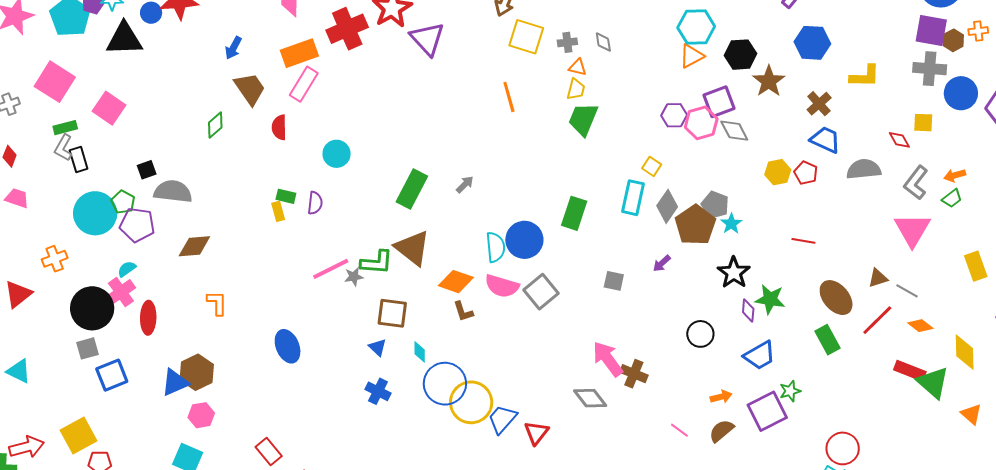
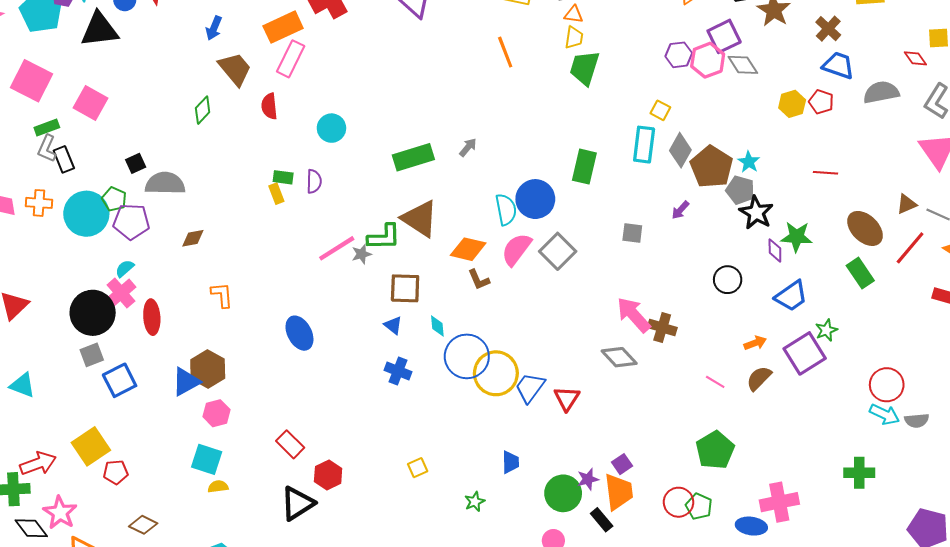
green rectangle: (412, 189) -> (413, 157), turned 51
gray pentagon: (715, 205) -> (740, 190), moved
brown diamond: (194, 246) -> (193, 238), size x0.7
orange cross: (55, 259) -> (39, 203), moved, turned 30
pink semicircle: (502, 286) -> (516, 249), turned 116

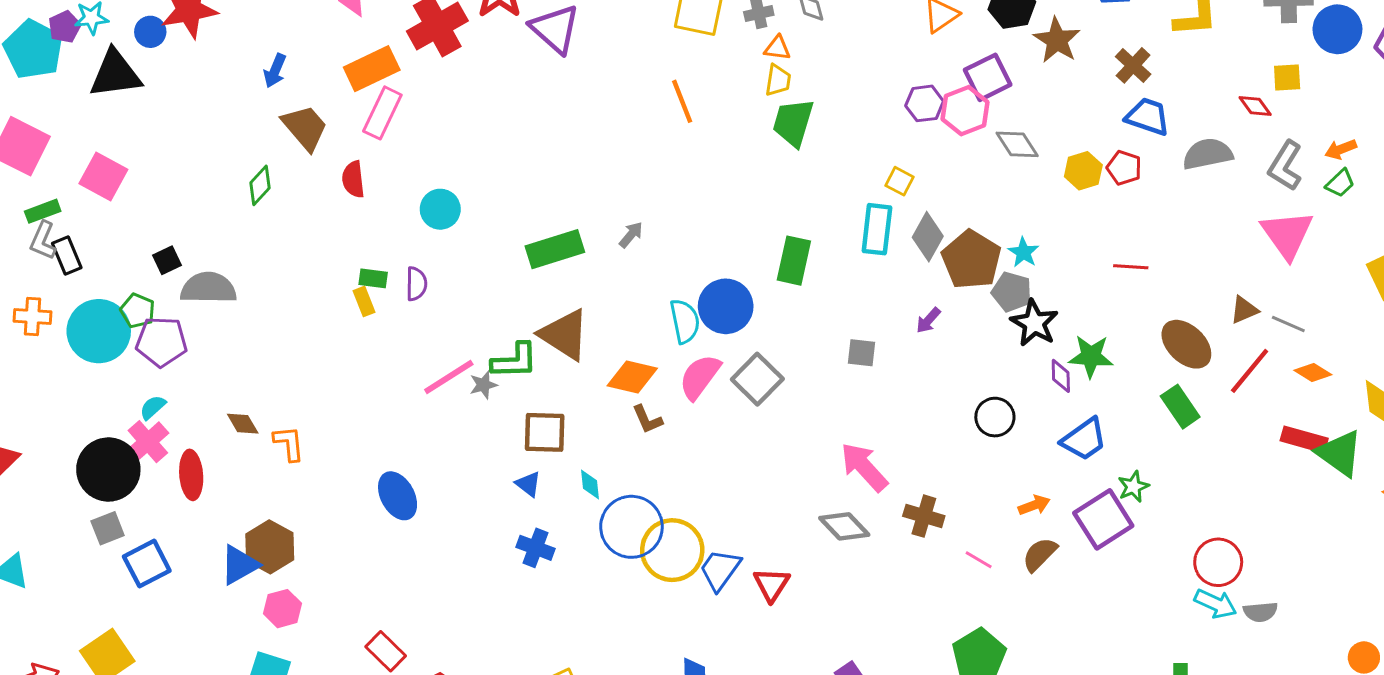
gray diamond: (743, 65) -> (1017, 144), moved
brown diamond: (193, 238) -> (243, 424), moved, turned 70
brown cross: (662, 327) -> (924, 516), moved

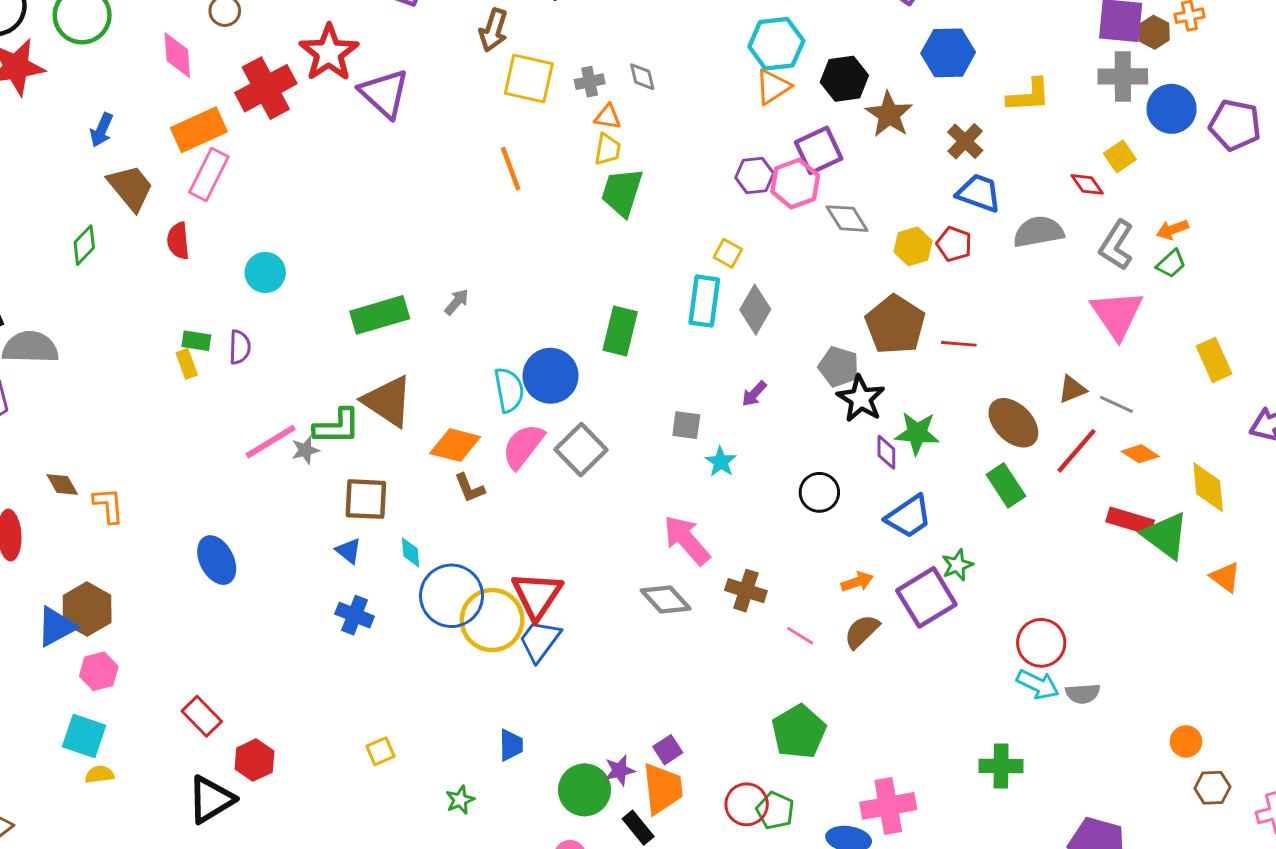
yellow square: (1287, 77) -> (1120, 156), turned -32
cyan star: (1023, 252) -> (721, 462), moved
brown pentagon: (971, 260) -> (895, 325), moved
red triangle: (772, 584) -> (537, 595), moved, size x1.4

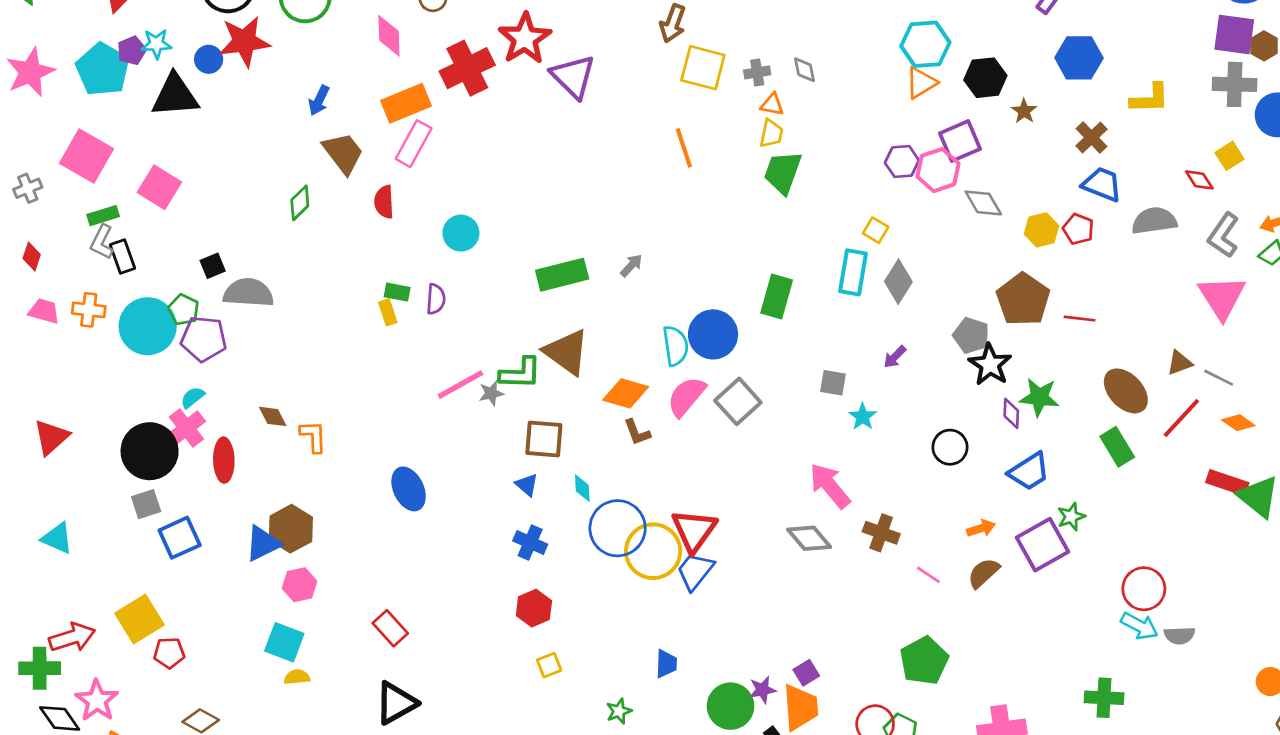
brown star: (889, 114) -> (1024, 111), size x0.6
red hexagon: (254, 760) -> (534, 608), moved

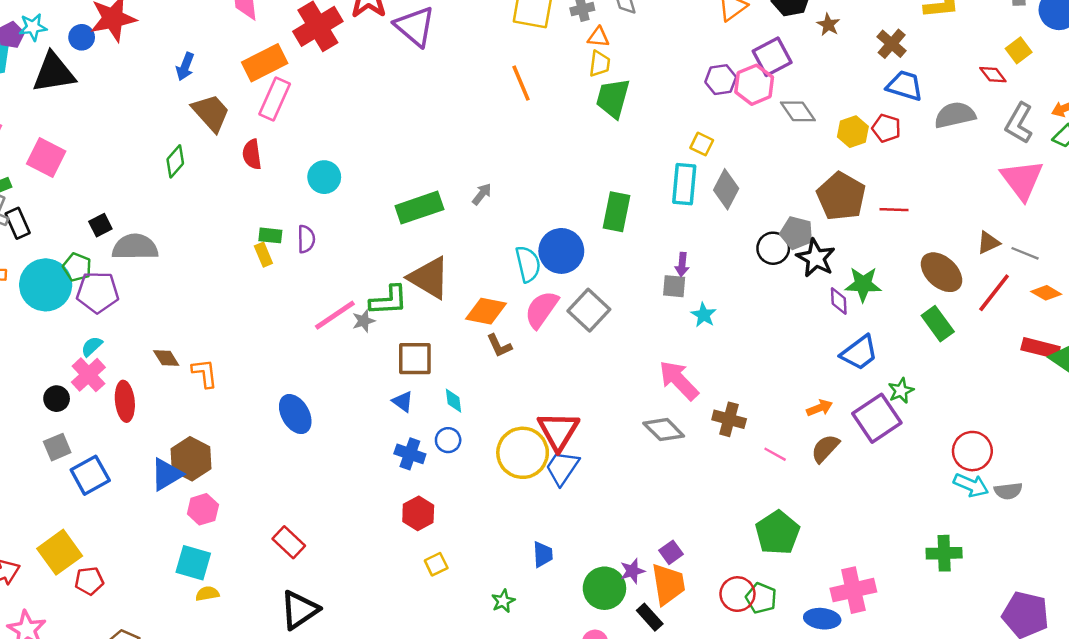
purple arrow: (895, 357) -> (682, 265), moved, turned -35
black circle: (950, 447) -> (773, 248), moved
black circle: (150, 451) -> (57, 399), size x0.5
blue circle: (618, 528) -> (448, 440), moved, size x0.5

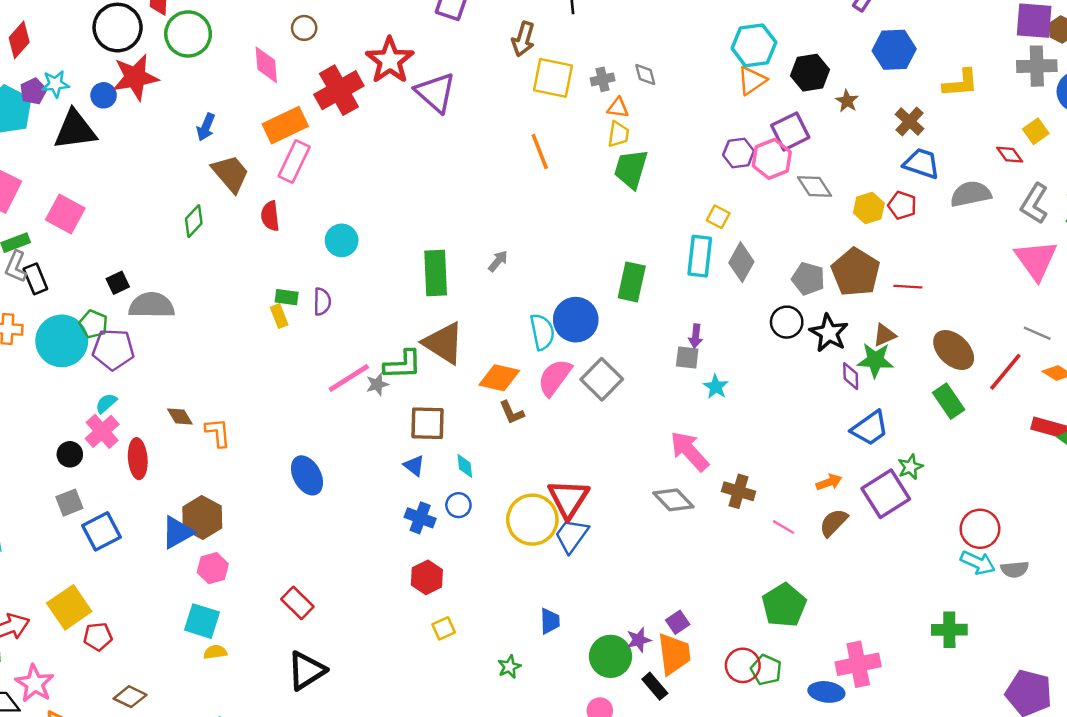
green rectangle: (419, 208) -> (436, 273), turned -75
gray pentagon: (797, 233) -> (808, 279), moved
brown triangle: (988, 243) -> (884, 335), moved

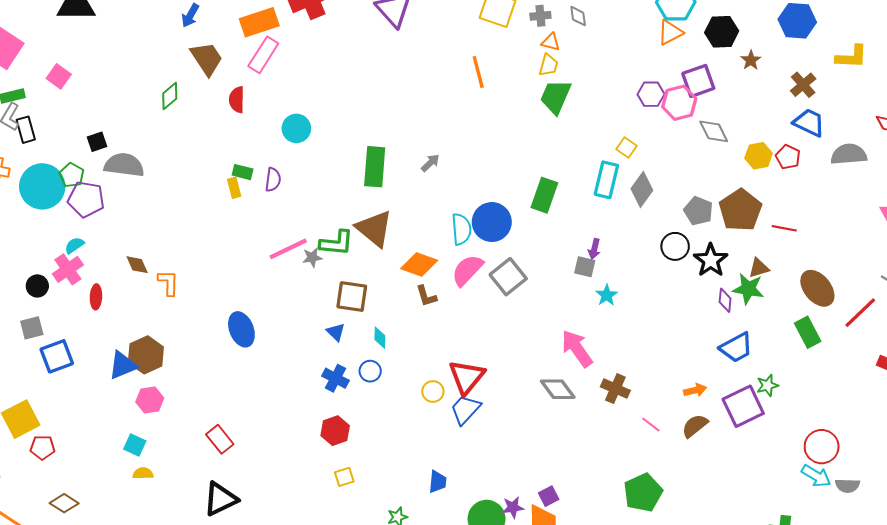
pink square: (65, 214) -> (59, 76), size x0.7
red ellipse: (138, 459) -> (96, 297), size x0.7
yellow circle: (532, 520) -> (433, 391), size x0.5
cyan square: (202, 621) -> (135, 445), size x0.7

